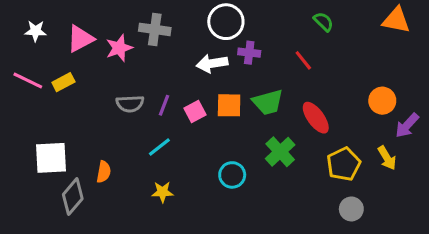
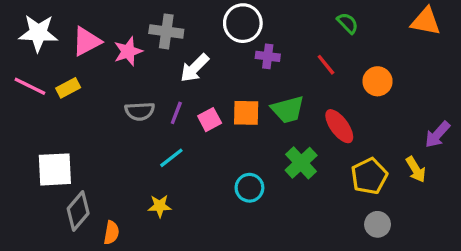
white star: (36, 31) -> (38, 33), size x1.6
white arrow: (212, 63) -> (195, 68), moved, turned -36
orange circle: (382, 101) -> (378, 81), moved
orange semicircle: (104, 172) -> (111, 233), moved
yellow star: (162, 192) -> (160, 206), moved

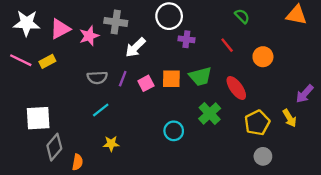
cyan line: (171, 158) -> (101, 110), moved

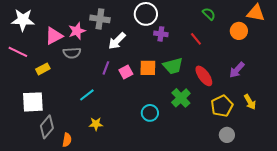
pink triangle: (60, 29) -> (54, 36), moved
orange circle: (263, 57) -> (239, 31), moved
yellow rectangle: (47, 61) -> (43, 69), moved
gray semicircle: (97, 78) -> (72, 53), moved
purple arrow: (305, 94) -> (237, 70), moved

